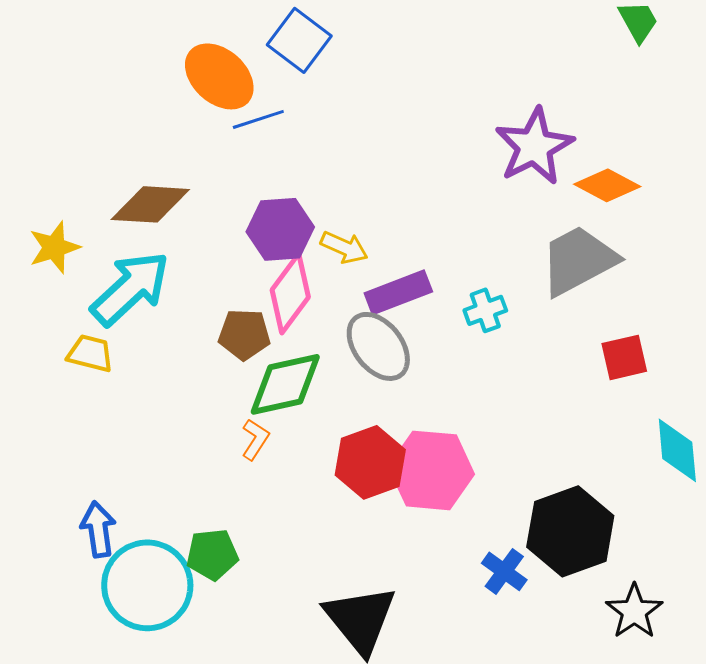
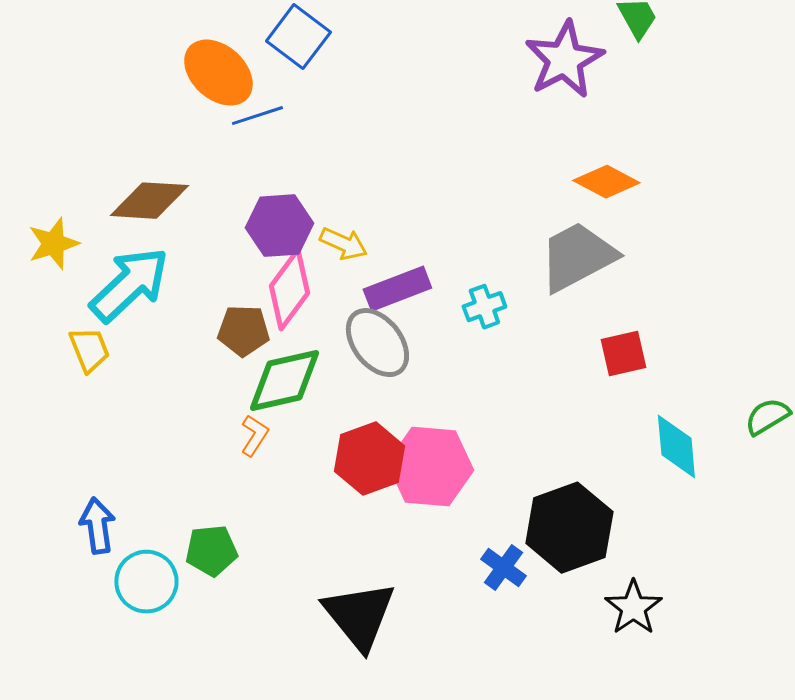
purple star: (534, 146) -> (564, 60), moved
yellow trapezoid: (90, 353) -> (89, 350), turned 54
cyan circle: (147, 585) -> (146, 582), size x0.7

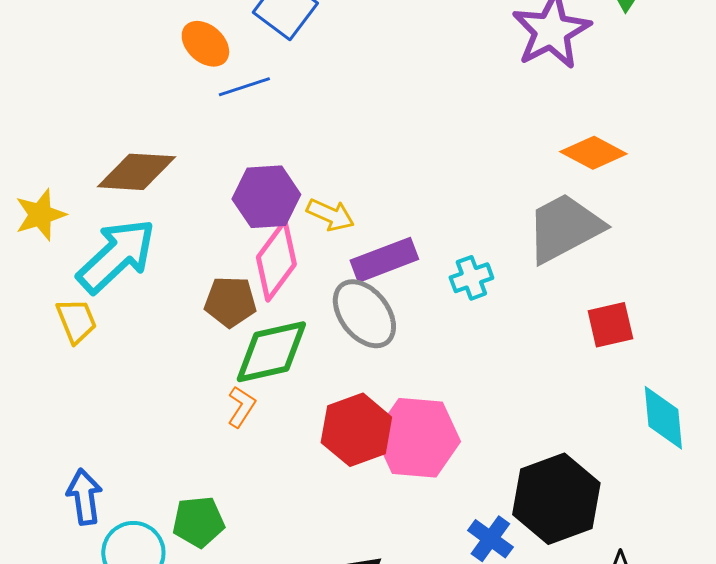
orange ellipse: (218, 73) -> (205, 44), size x0.7

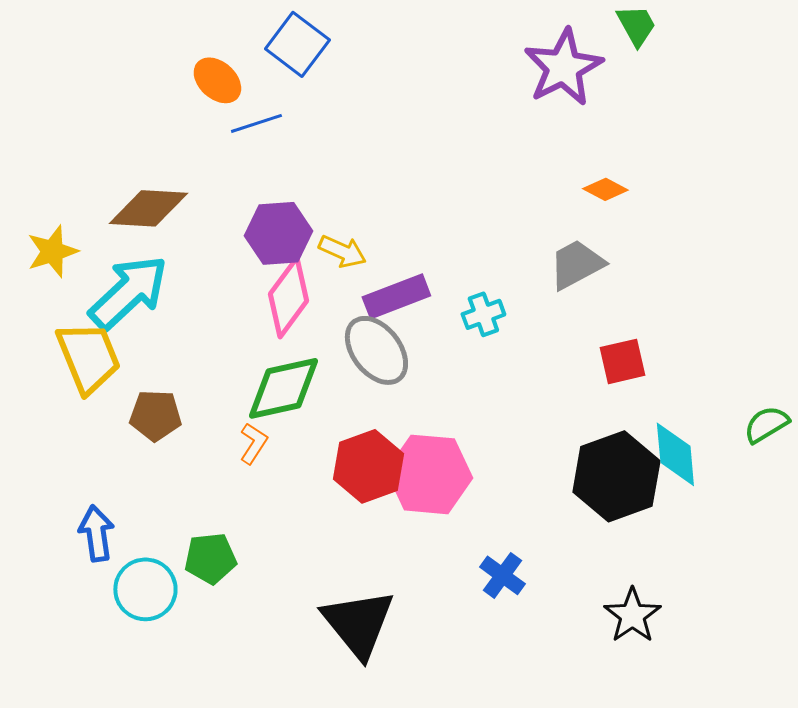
orange diamond: (593, 153) -> (605, 189), size x0.7
gray trapezoid: (564, 228) -> (576, 264), size x0.7
brown pentagon: (230, 302) -> (155, 415), moved
yellow trapezoid: (76, 321) -> (88, 357), size x1.6
black hexagon: (556, 499) -> (616, 476), moved

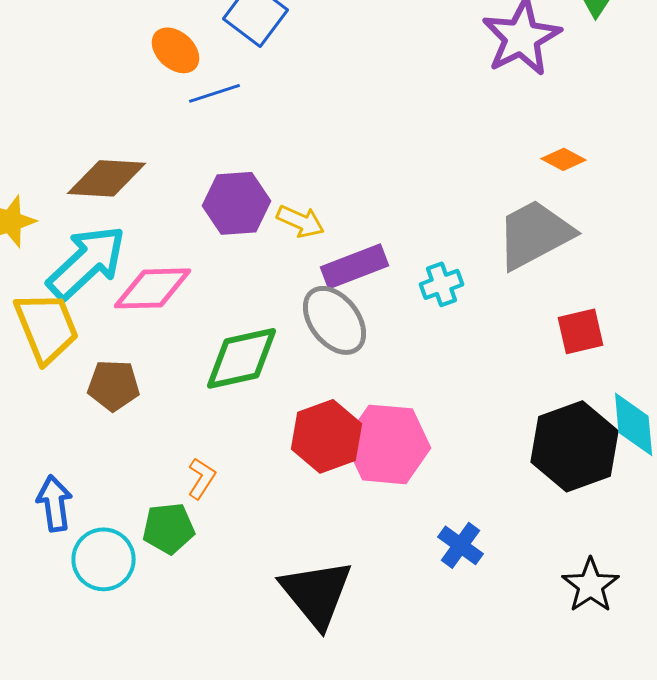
gray trapezoid: (576, 264) -> (534, 234), size x1.4
pink diamond: (288, 297) -> (152, 288), moved, turned 52
orange L-shape: (253, 443) -> (202, 478), moved

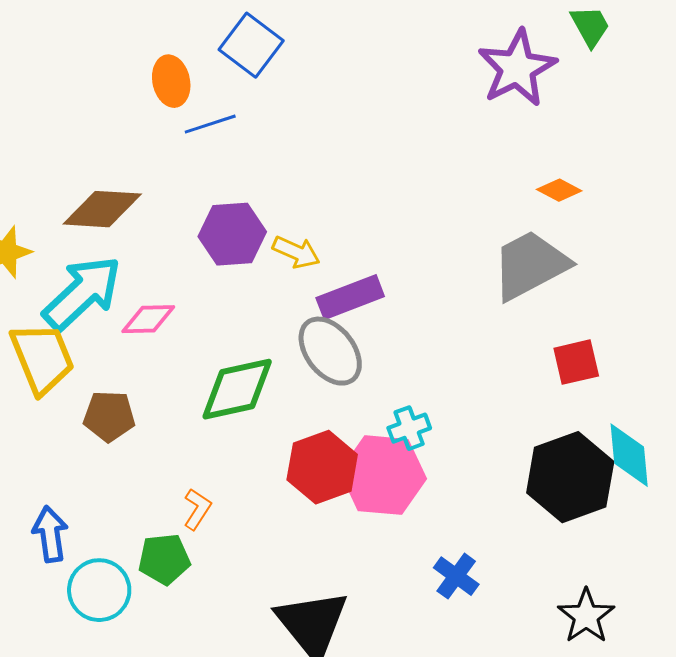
orange ellipse: (176, 50) -> (171, 81), turned 36
cyan cross: (442, 284) -> (409, 428), moved
pink diamond: (152, 288) -> (148, 319), size x0.7

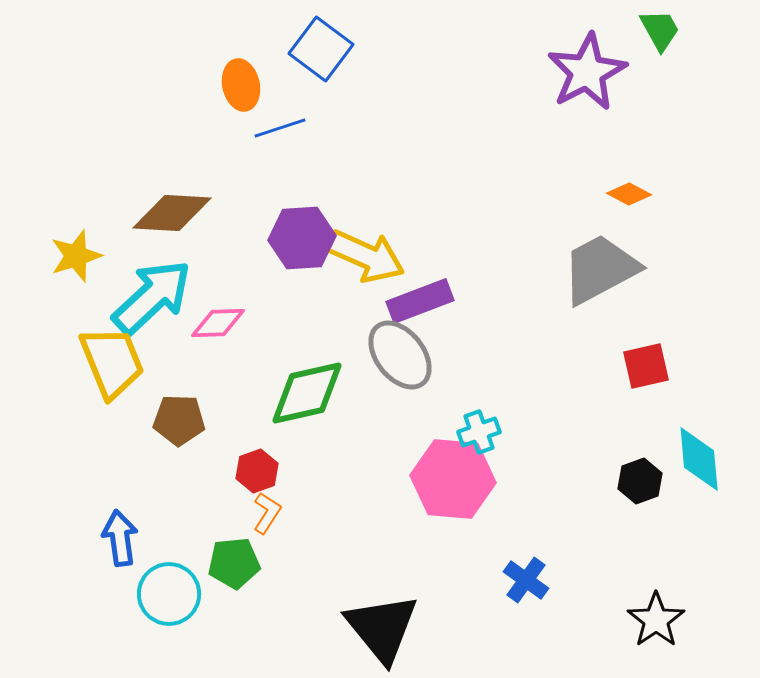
yellow arrow: (296, 252) -> (366, 256), size x1.6
red hexagon: (322, 467) -> (257, 471), moved, size x0.6
black hexagon: (570, 477) -> (640, 481), size x0.5

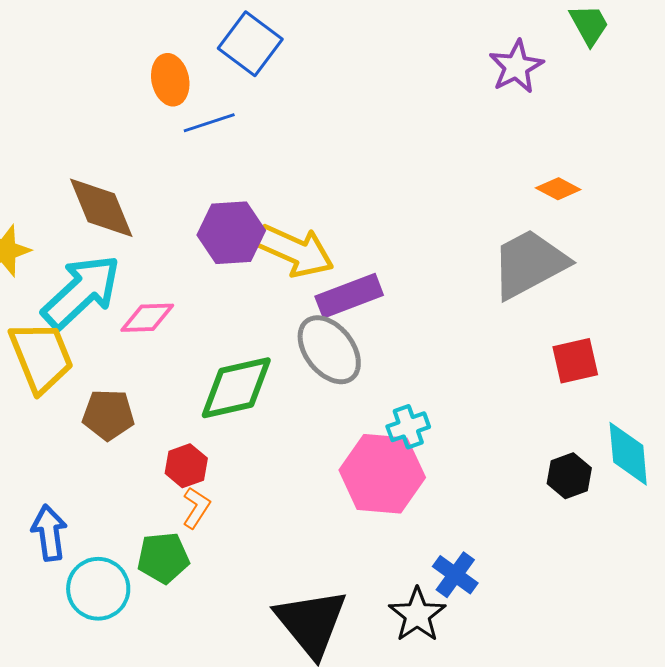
purple star: (587, 72) -> (516, 67), size x0.7
brown diamond: (172, 213) -> (101, 208), turned 64
black star: (656, 620) -> (417, 615), moved

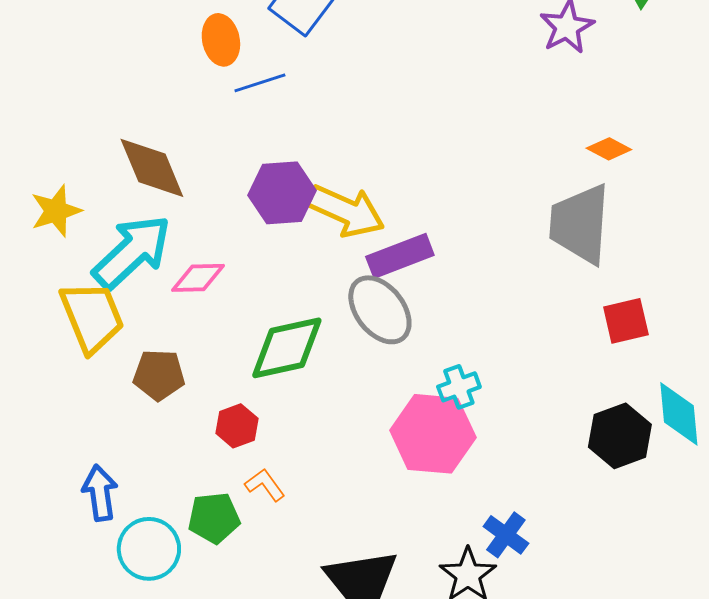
gray trapezoid: (529, 264) -> (580, 224), turned -58
black hexagon: (569, 476) -> (620, 436), size x1.4
orange L-shape: (196, 508) -> (265, 485), moved, turned -69

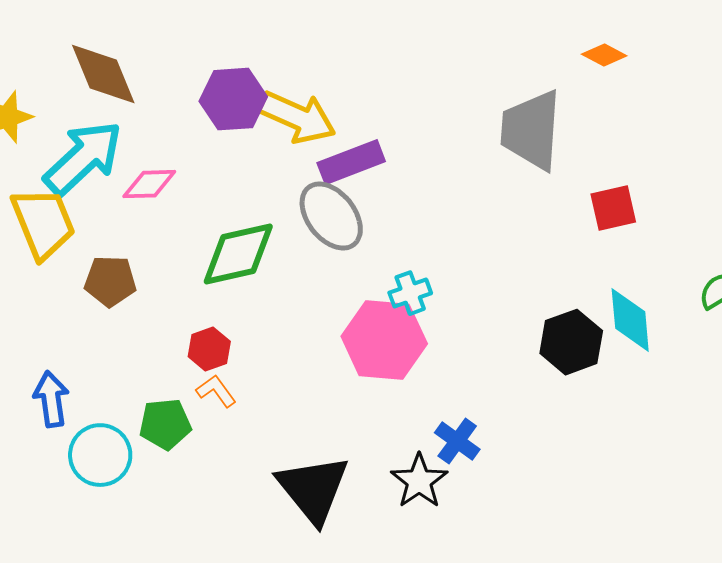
orange diamond: (609, 149) -> (604, 55), moved
red square: (626, 321) -> (613, 208), moved
red hexagon: (237, 426) -> (209, 349), moved

